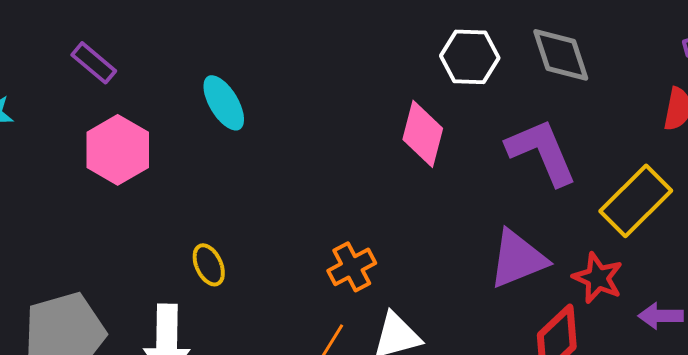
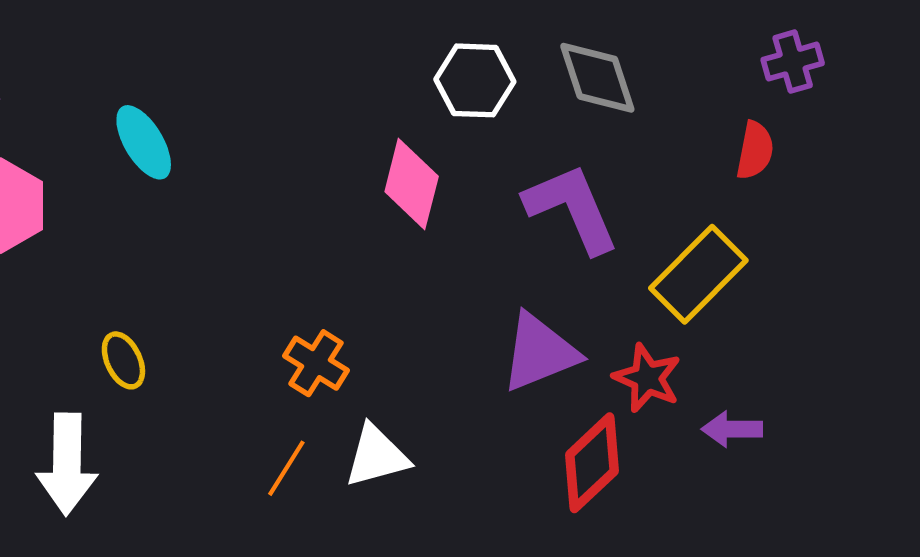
orange cross: (352, 267) -> (316, 363), turned -30

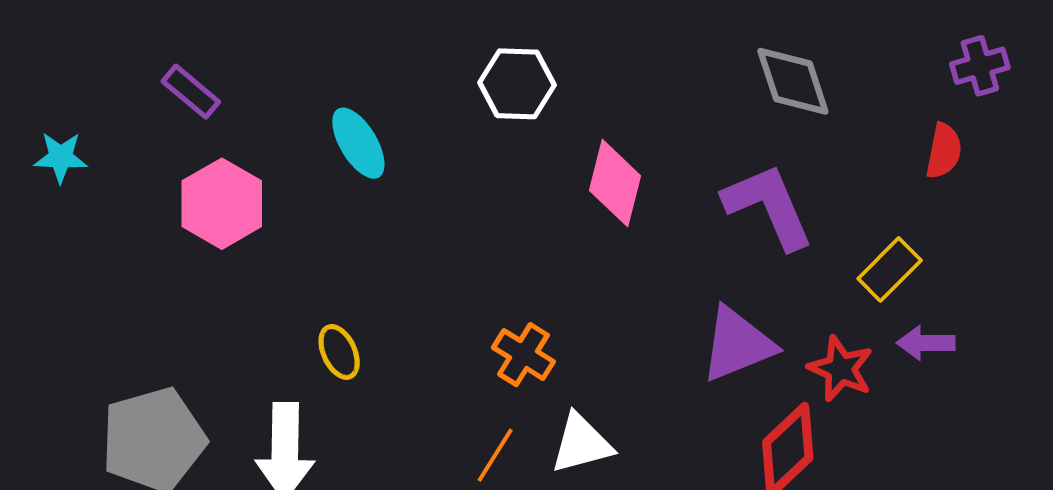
white hexagon: (475, 80) -> (517, 84), moved
yellow rectangle: (698, 274) -> (890, 269), size x0.7
purple arrow: (732, 429) -> (926, 343), moved

